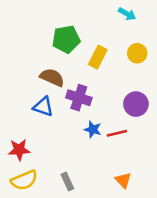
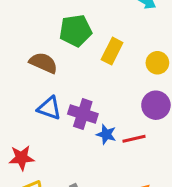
yellow circle: (137, 53) -> (157, 63), moved
brown semicircle: (52, 77) -> (43, 63), moved
purple cross: (79, 98) -> (83, 114), moved

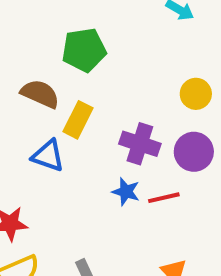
yellow rectangle: (112, 51) -> (78, 120), moved
purple cross: (83, 114) -> (140, 144), moved

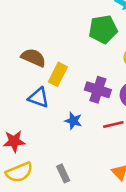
green pentagon: (84, 50) -> (103, 29), moved
blue star: (126, 192) -> (73, 121), moved

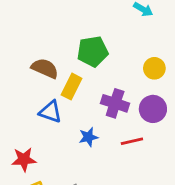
green pentagon: (103, 29) -> (93, 51), moved
blue star: (73, 121) -> (88, 137), turned -30

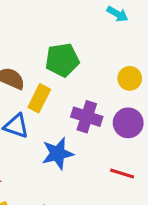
blue star: (88, 137) -> (58, 154), size x1.5
red line: (132, 141) -> (122, 173), moved, turned 30

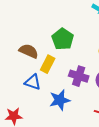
green pentagon: (62, 60) -> (63, 39), turned -30

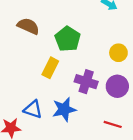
brown semicircle: (29, 51) -> (28, 26), moved
blue triangle: (33, 82) -> (33, 109), moved

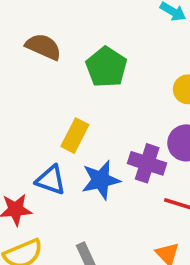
yellow rectangle: (50, 68) -> (75, 136), moved
purple cross: (86, 82) -> (147, 163), moved

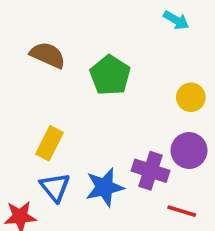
yellow rectangle: (75, 136) -> (50, 143), moved
blue triangle: (51, 180) -> (55, 187), turned 32

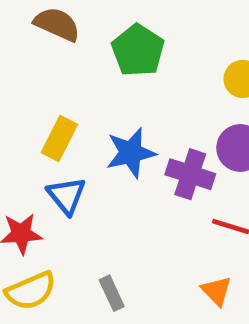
blue star: (105, 187) -> (131, 153), moved

